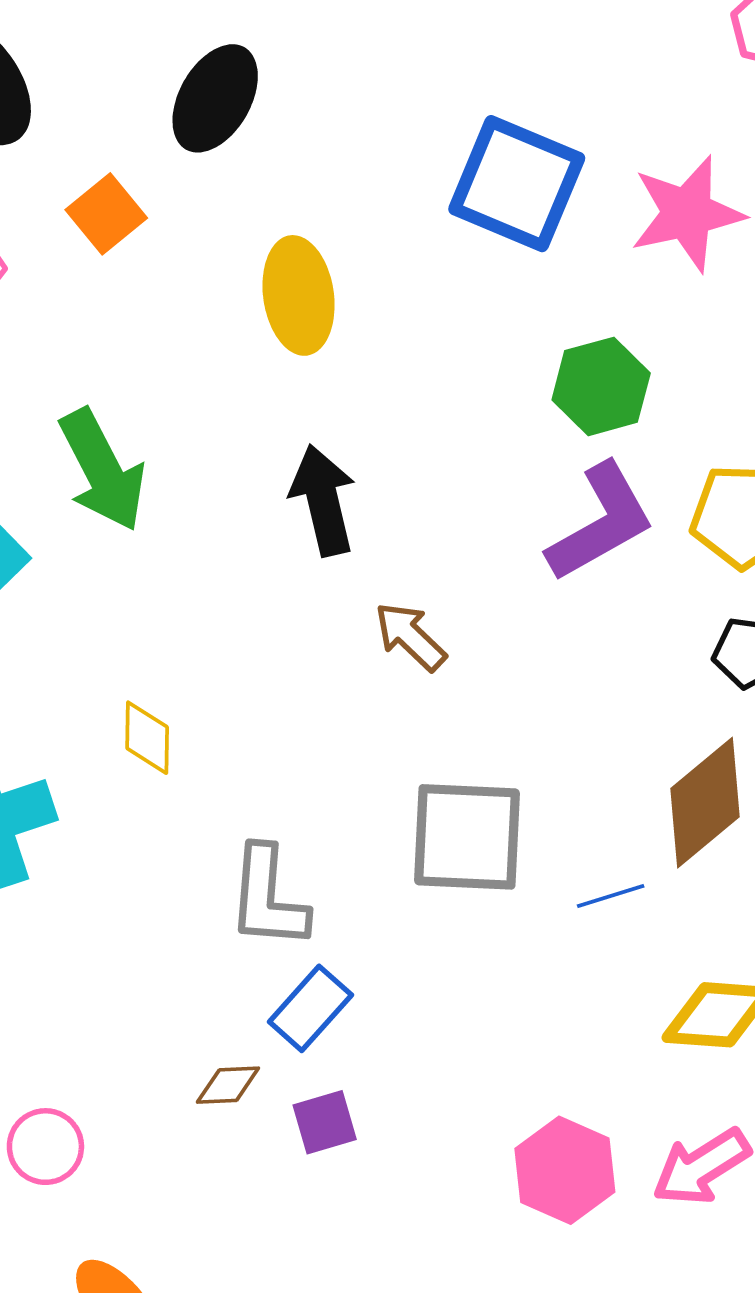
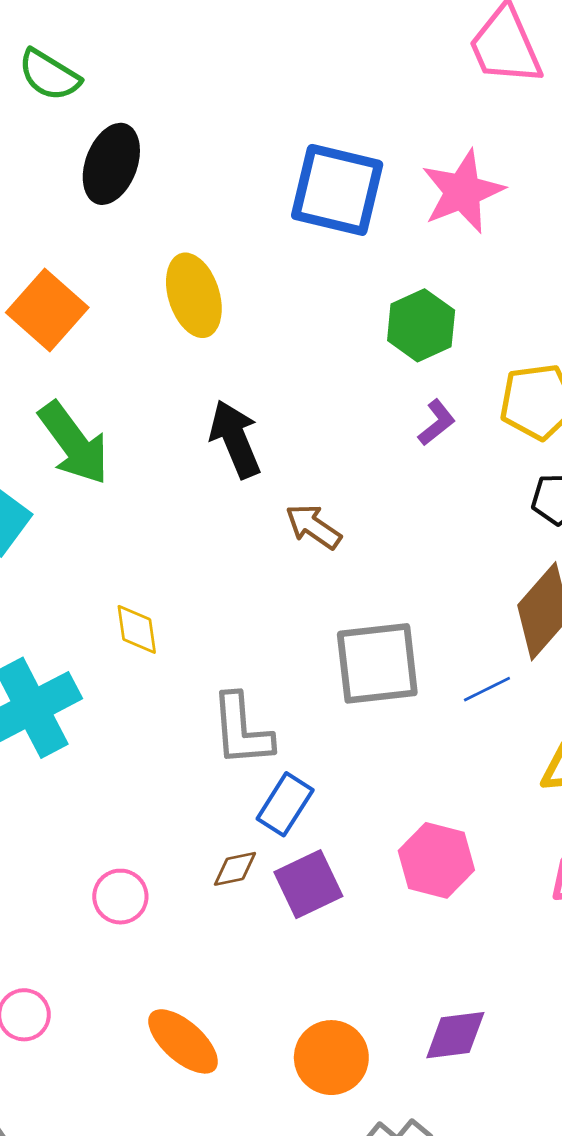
orange square: (106, 214) -> (47, 310), moved, size x1.4
purple L-shape: (601, 522) -> (437, 423), size x0.5
purple square: (325, 1122) -> (308, 884), size x1.4
pink circle: (45, 1147) -> (120, 897), moved
pink hexagon: (565, 1170) -> (436, 860), moved

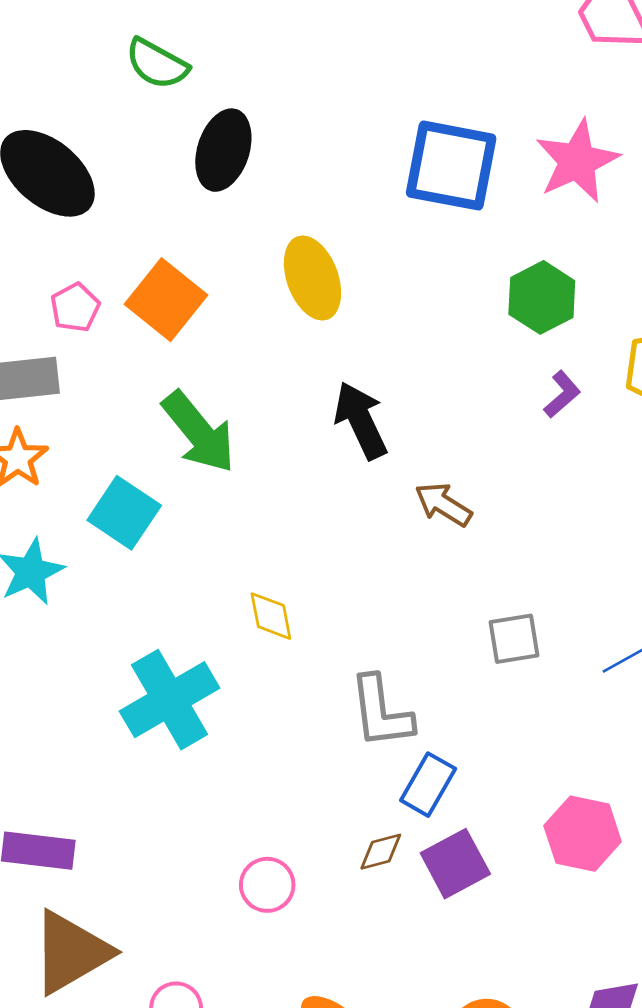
gray square: (377, 663) -> (514, 639), size x0.6

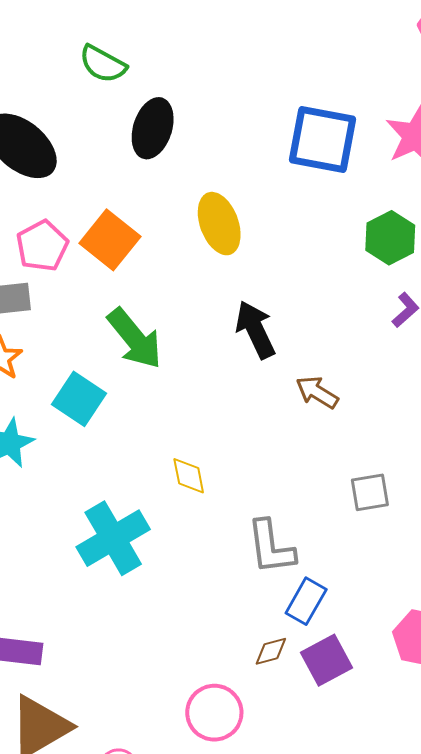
pink pentagon: (75, 307) -> (42, 246), size x1.4
pink circle: (267, 885) -> (214, 713), moved, size x1.4

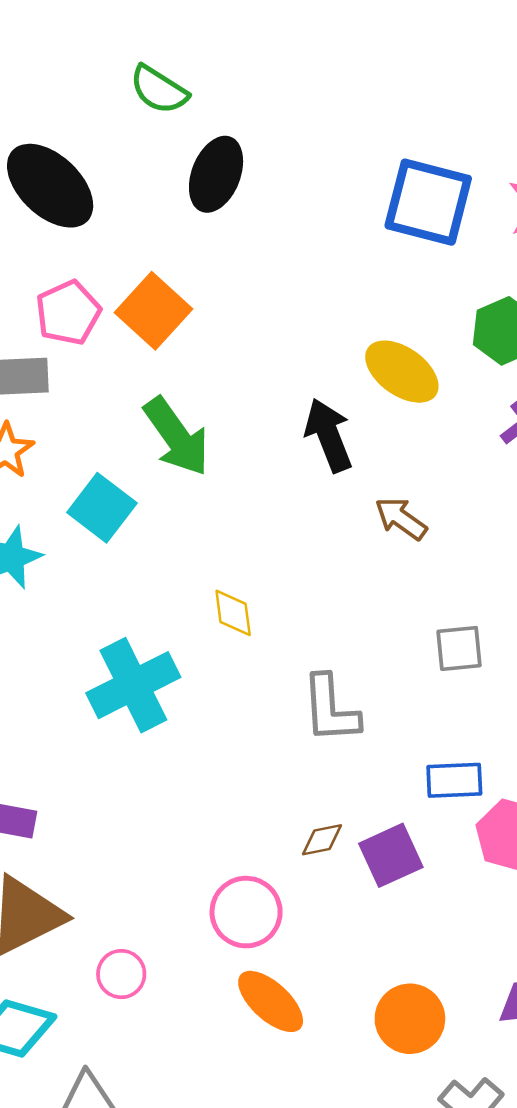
yellow ellipse: (219, 224) -> (402, 372), moved, turned -38
blue rectangle: (306, 601) -> (454, 780), moved, turned 54

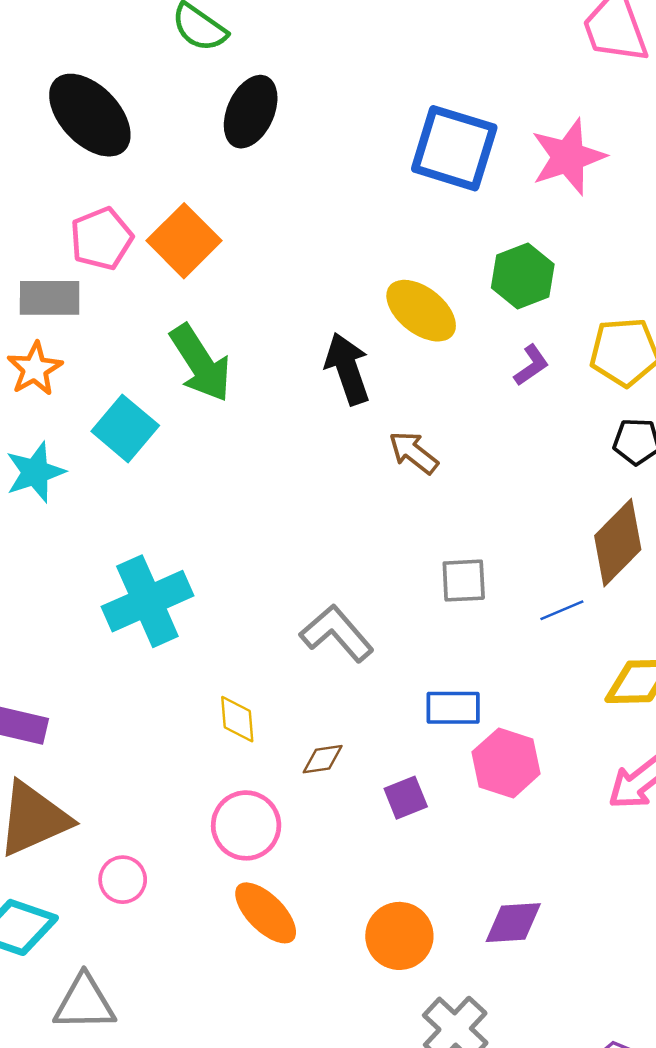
yellow diamond: (233, 613) -> (237, 719), moved
gray L-shape: (330, 709) -> (337, 633), turned 140
purple square: (391, 855) -> (406, 798), moved, size x0.7

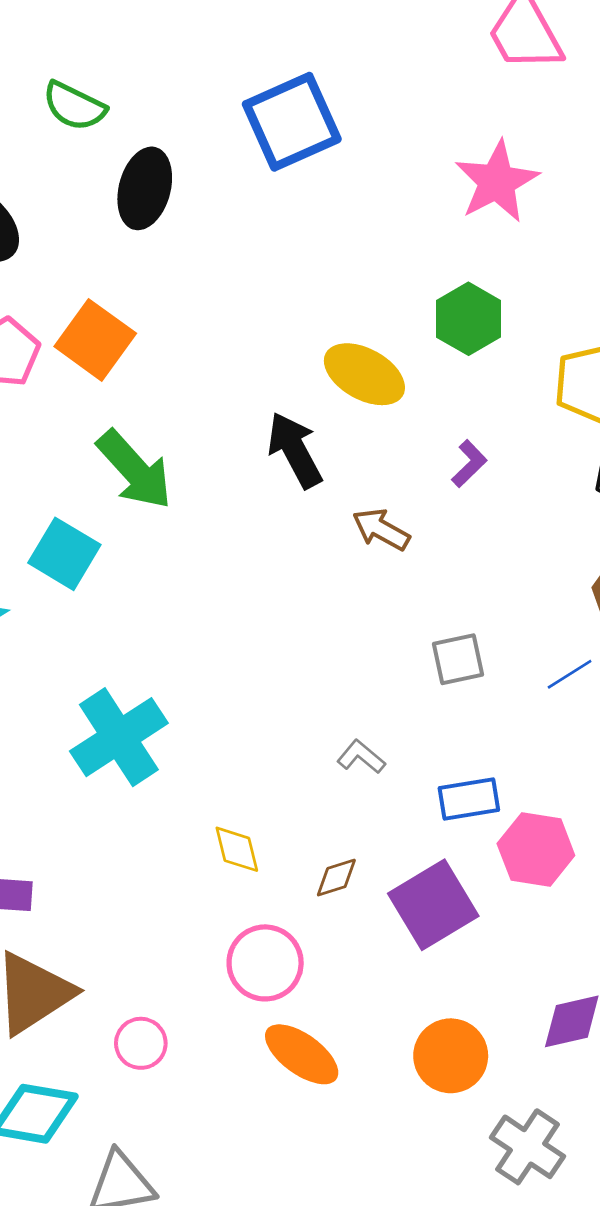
blue square: (454, 148) -> (292, 122), moved, turned -32
purple L-shape: (531, 365) -> (469, 464), moved
gray L-shape: (337, 633) -> (361, 757), moved, size x0.6
purple square: (406, 798) -> (433, 905), size x1.8

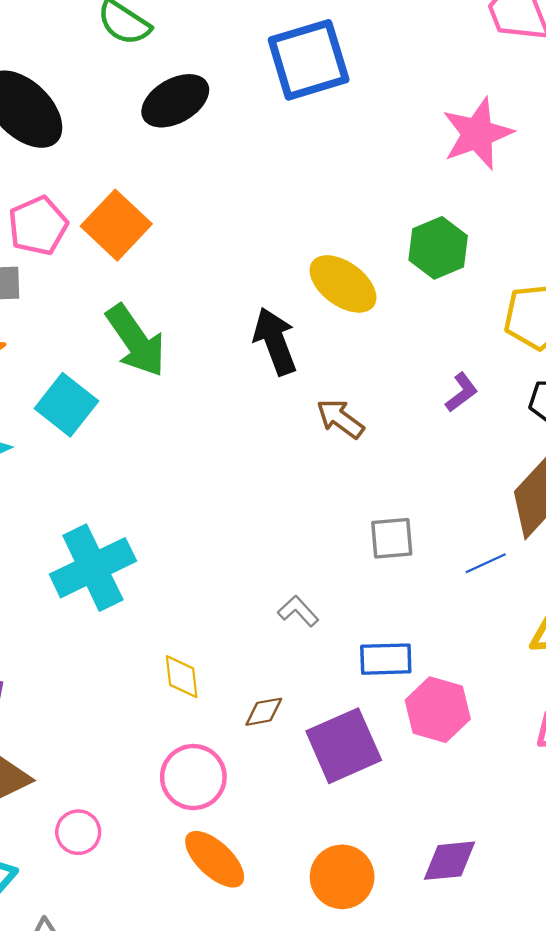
black ellipse: (145, 188) -> (175, 101), turned 38
purple L-shape: (469, 464) -> (462, 392), moved

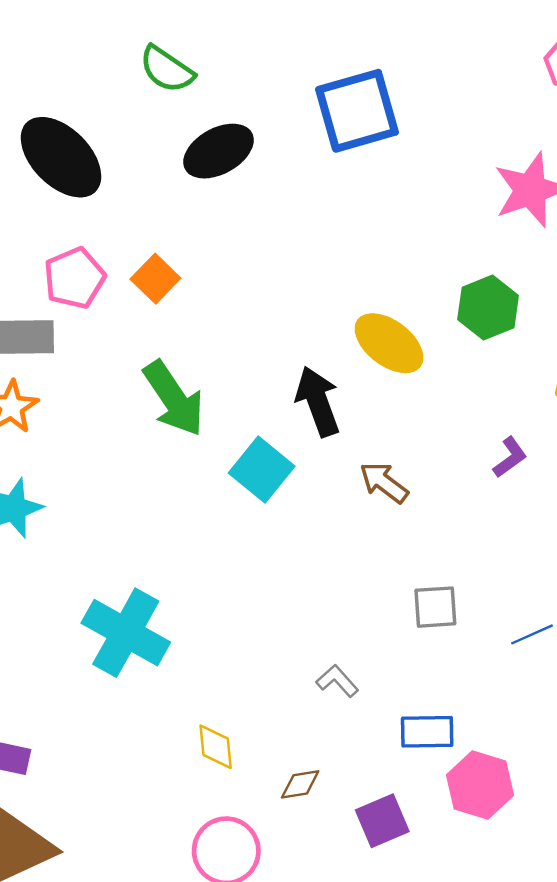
orange square: (116, 225) -> (155, 279), size x0.7
cyan square: (66, 405) -> (262, 470), moved
cyan cross: (93, 568) -> (126, 633), turned -36
purple square: (344, 746) -> (382, 821), size x0.7

